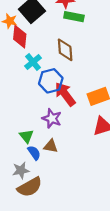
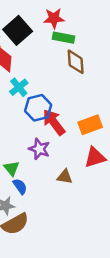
brown diamond: (65, 50) -> (76, 62), moved
brown triangle: (51, 146) -> (65, 177), moved

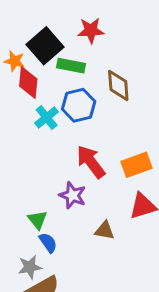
green rectangle: (64, 38) -> (71, 66), moved
blue hexagon: (38, 108) -> (79, 105), moved

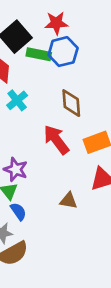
brown diamond: (118, 85) -> (71, 103), moved
blue hexagon: (79, 105) -> (63, 52), moved
purple star: (73, 195) -> (16, 169), moved

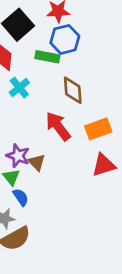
green rectangle: (39, 54) -> (47, 57), moved
brown triangle: (69, 201) -> (37, 162), moved, turned 36

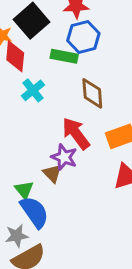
purple star: (18, 156) -> (64, 157), moved
blue semicircle: (21, 197) -> (34, 212), size x1.6

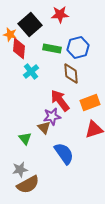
blue hexagon: (83, 37) -> (78, 48), moved
purple star: (64, 157) -> (52, 116), turned -30
blue semicircle: (34, 212) -> (64, 154), moved

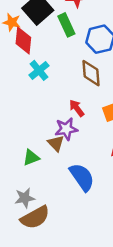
green rectangle: (52, 48) -> (66, 25), moved, turned 54
red arrow: (60, 100) -> (77, 108), size x0.6
green triangle: (25, 138) -> (31, 158), turned 48

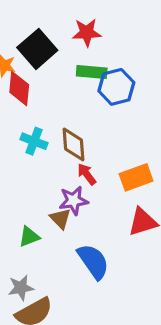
green rectangle: (66, 25) -> (92, 72), moved, turned -60
cyan cross: (39, 70) -> (34, 141), moved, turned -30
brown diamond: (91, 73) -> (74, 144), moved

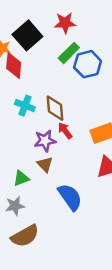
green rectangle: (92, 72) -> (69, 53), turned -50
purple star: (74, 200) -> (45, 141), moved
gray star: (21, 288) -> (15, 206), moved

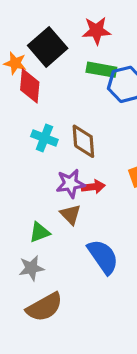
green rectangle: (69, 53) -> (101, 70), turned 55
red arrow: (65, 131) -> (93, 187), moved, turned 120

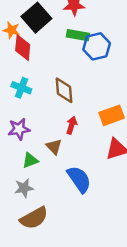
cyan cross: (44, 138) -> (21, 88), moved
purple star: (70, 184) -> (19, 129), moved
red arrow: (93, 187) -> (72, 125), turned -66

